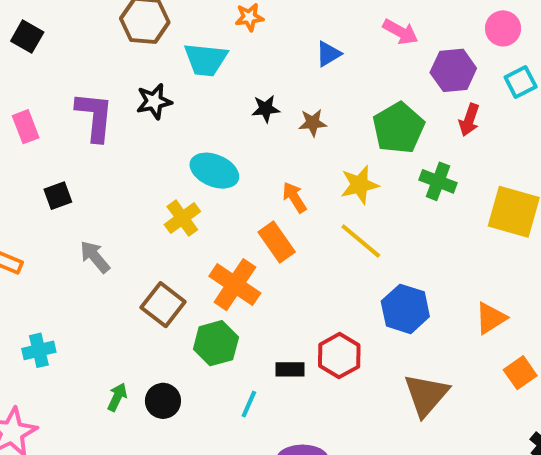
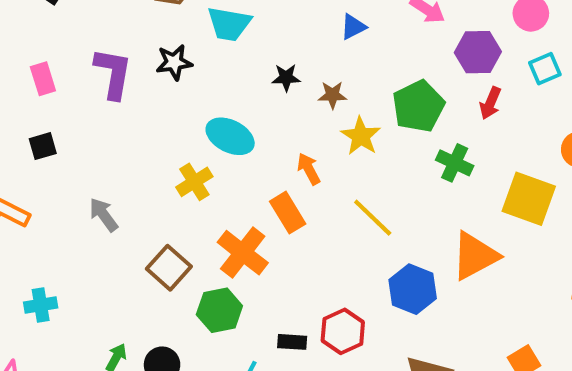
yellow star: (360, 185) -> (361, 136), moved, turned -30
black square: (58, 196) -> (43, 146), moved
orange triangle: (491, 318) -> (475, 256), moved, size x1.5

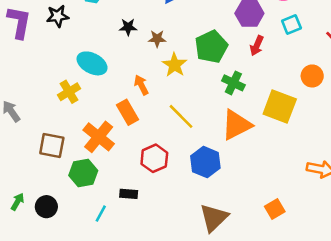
orange triangle: (475, 256) -> (236, 125), moved
brown square: (169, 268) -> (52, 146), turned -32
red hexagon: (343, 331) -> (154, 158), moved

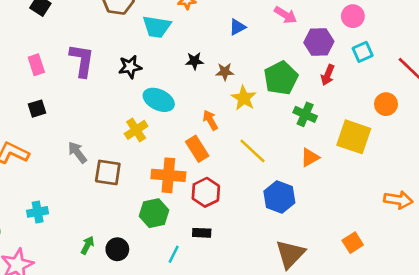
black star: (58, 16) -> (130, 67), moved
orange triangle: (236, 125) -> (310, 157), size x0.6
orange cross: (99, 137) -> (168, 175), turned -32
brown square: (52, 146) -> (108, 172), moved
red hexagon: (154, 158) -> (206, 192), moved

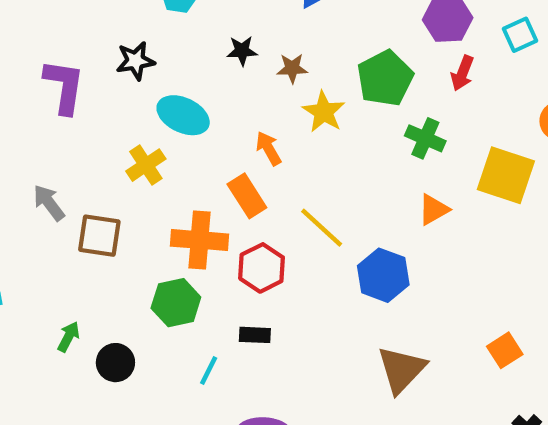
purple L-shape: (82, 60) -> (64, 86), moved
yellow line: (252, 151) -> (322, 228), moved
green arrow: (87, 245) -> (69, 337), moved

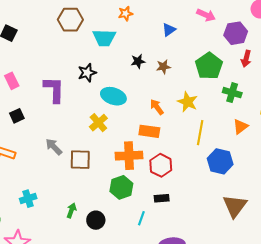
yellow star: (324, 112) -> (188, 102), moved
orange rectangle: (247, 196) -> (149, 131), turned -42
yellow line: (322, 228) -> (200, 133), moved, turned 65

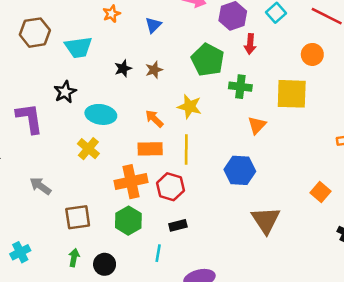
orange star: (126, 14) -> (112, 14), moved
yellow line: (200, 133) -> (186, 149), moved
brown square: (80, 160) -> (78, 217), moved

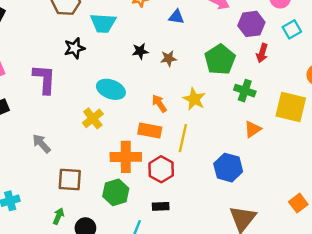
blue triangle: (153, 25) -> (176, 17), turned 42
black star: (65, 92) -> (74, 48), moved

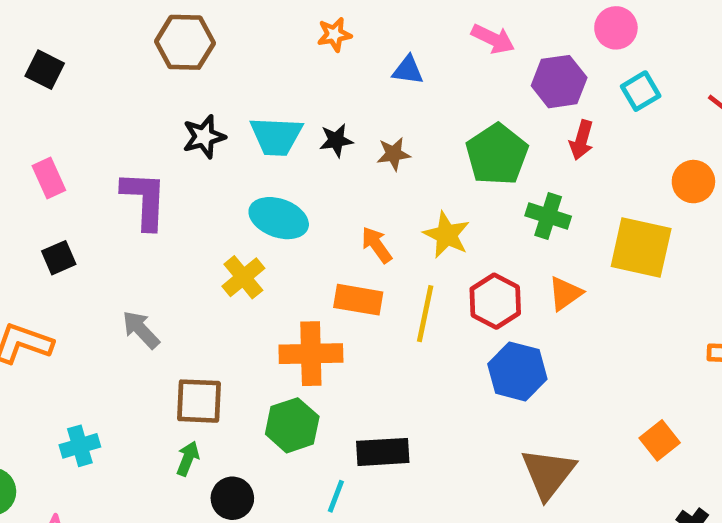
cyan trapezoid: (103, 23) -> (276, 136), moved
red hexagon: (161, 169) -> (495, 301), moved
black rectangle: (161, 206) -> (383, 452), size x1.5
green arrow: (58, 216) -> (188, 458), moved

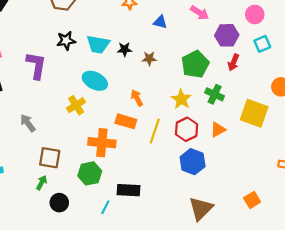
yellow star: (447, 235) -> (181, 99), moved

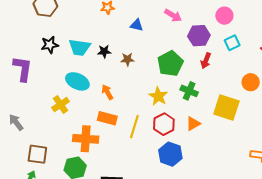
orange arrow: (137, 98) -> (107, 92), moved

